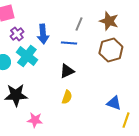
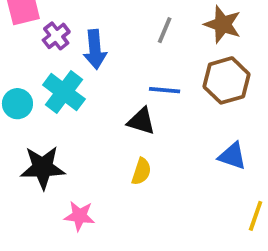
purple cross: (17, 34) -> (56, 36), moved
blue line: (69, 43) -> (165, 90), moved
black triangle: (67, 71) -> (141, 121), turned 42
blue triangle: (114, 103) -> (232, 156), moved

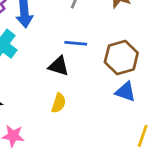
brown hexagon: (227, 80) -> (121, 57), moved

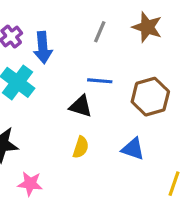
blue triangle: (126, 92) -> (133, 149), moved

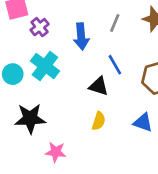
blue arrow: (43, 48) -> (81, 36), moved
blue line: (100, 81) -> (115, 65), turned 55

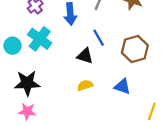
yellow semicircle: (99, 121) -> (85, 85), turned -126
pink star: (56, 152) -> (27, 111), moved

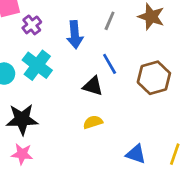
blue triangle: (122, 86) -> (136, 154), moved

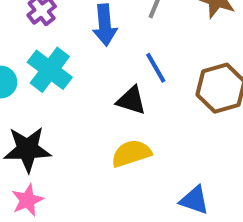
yellow semicircle: (93, 122) -> (131, 153), size x1.4
pink star: (22, 154) -> (27, 200), turned -30

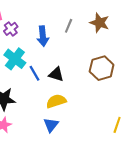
blue line: (156, 68) -> (35, 73), moved
blue triangle: (194, 200) -> (51, 125), moved, turned 49

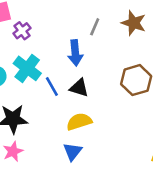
blue arrow: (43, 36) -> (75, 53), moved

